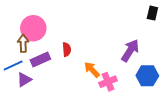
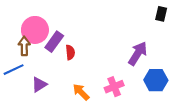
purple rectangle: (40, 60) -> (54, 42), moved, turned -30
orange arrow: (92, 70) -> (81, 92), moved
purple triangle: (24, 80) -> (39, 85), moved

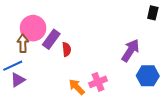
purple triangle: (39, 85) -> (18, 80), moved
pink cross: (114, 87) -> (98, 82), moved

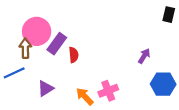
purple arrow: (130, 50) -> (144, 56), size x0.6
purple triangle: (18, 80) -> (46, 89), moved

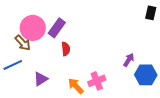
purple rectangle: (57, 44) -> (57, 28), moved
brown arrow: (25, 48) -> (23, 43), turned 138
purple arrow: (144, 56) -> (129, 60), moved

